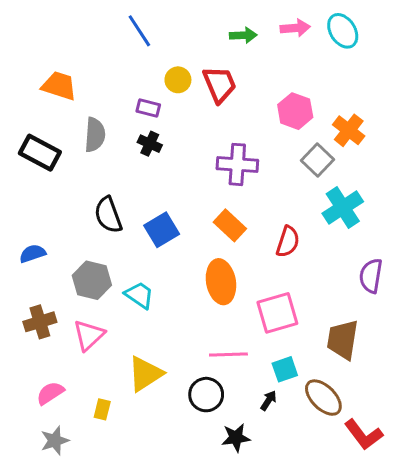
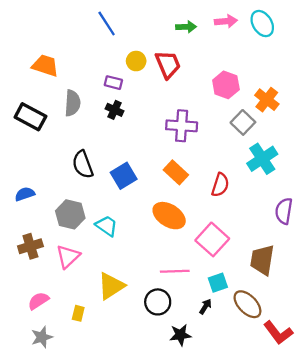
orange ellipse: (221, 282) -> (169, 216), turned -48
pink square: (277, 313) -> (212, 239), turned -32

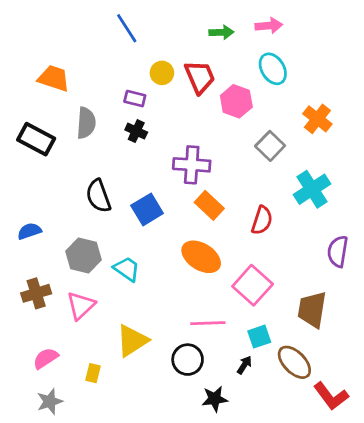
cyan ellipse: (262, 24) -> (273, 69), moved
pink hexagon: (226, 85) -> (236, 101), moved
gray square: (243, 122) -> (270, 146), moved
purple cross: (182, 126) -> (192, 165), moved

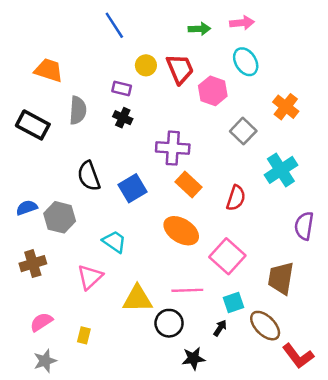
gray hexagon: (83, 255) -> (60, 217), moved
pink triangle: (81, 305) -> (90, 277), moved
yellow triangle: (132, 341) -> (137, 299), moved, turned 32

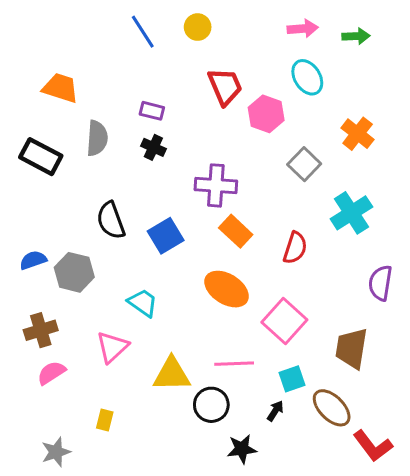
green arrow: (199, 29) -> (356, 36), moved
yellow circle: (146, 65) -> (198, 27), moved
pink semicircle: (41, 322) -> (51, 373), moved

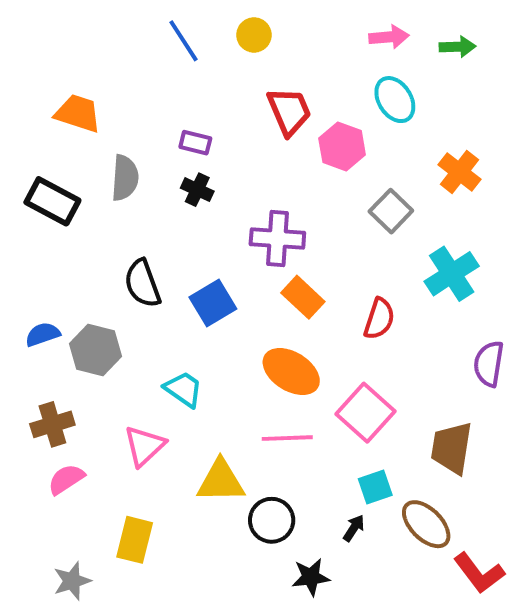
pink line: (234, 364) -> (287, 438), moved
yellow rectangle: (105, 420) -> (135, 540), size x1.6

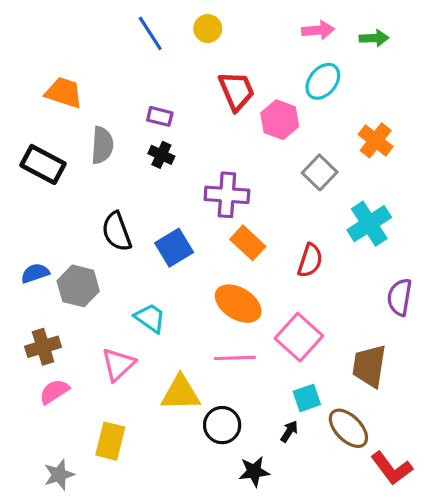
cyan ellipse: (395, 100) -> (323, 81), turned 72

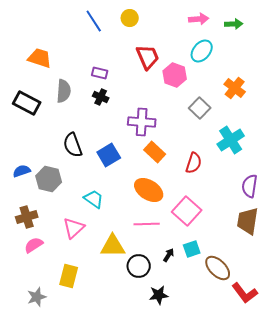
brown trapezoid: (369, 366) -> (248, 221), moved
black arrow: (289, 431) -> (169, 255), moved

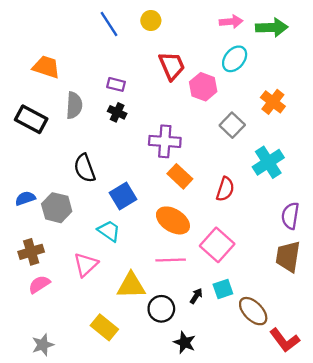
green arrow: (234, 24) -> (272, 27), size x1.5
blue square: (109, 155) -> (123, 196), moved
yellow rectangle: (69, 276) -> (104, 327), moved, turned -65
black star: (159, 295) -> (185, 342), turned 30

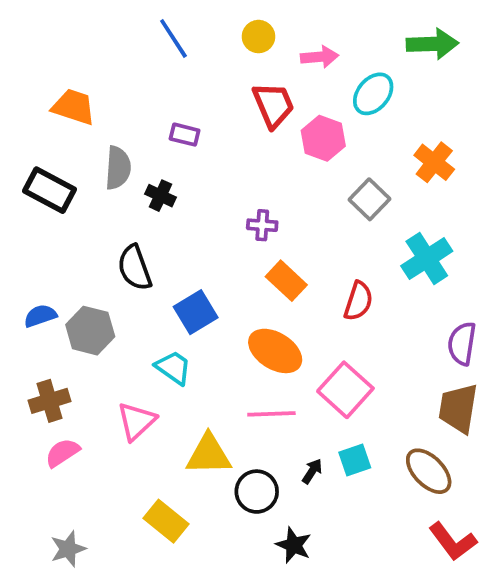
yellow circle: (151, 21) -> (259, 37), moved
pink arrow: (231, 22) -> (320, 57), moved
black cross: (117, 112) -> (160, 196), moved
purple cross: (165, 141) -> (262, 225), size x0.6
brown ellipse: (253, 311) -> (429, 471), moved

